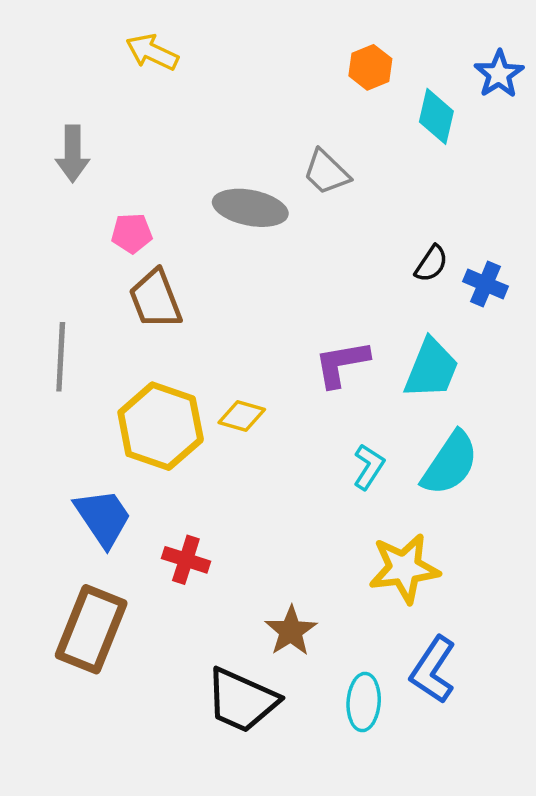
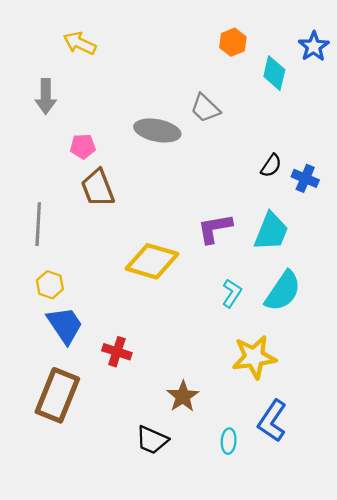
yellow arrow: (152, 52) -> (80, 43), moved
yellow diamond: (242, 416) -> (152, 261), size x1.8
yellow hexagon: (161, 426) -> (50, 285), moved, size x0.5
black trapezoid: (242, 700) -> (152, 440), size x0.7
cyan ellipse: (364, 702) -> (229, 441), size x0.7

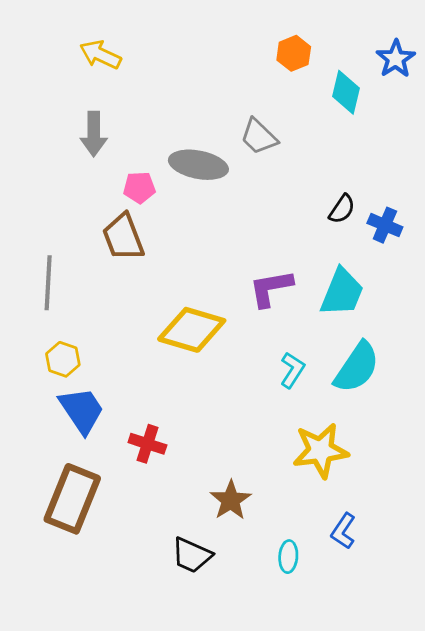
gray arrow: (46, 96) -> (94, 134), moved
pink pentagon: (83, 146) -> (139, 188), moved
blue L-shape: (272, 421) -> (343, 531), size x0.7

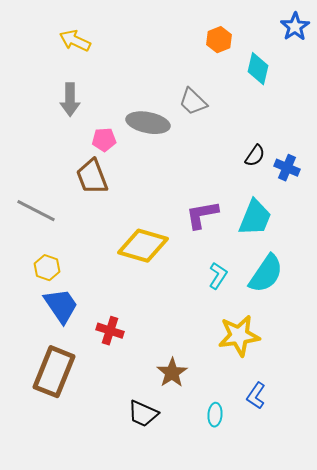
blue star: (396, 59) -> (295, 27), moved
gray line: (48, 283) -> (36, 211), turned -66

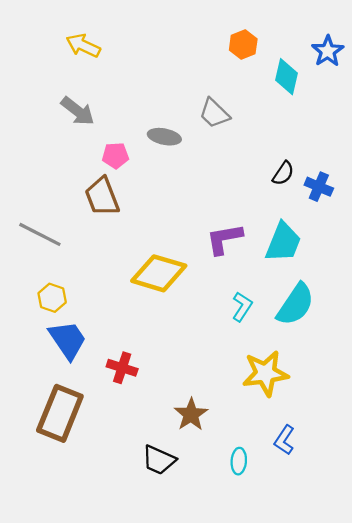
blue star: (295, 27) -> (328, 51), moved
gray arrow: (70, 100) -> (78, 111), turned -52
gray ellipse: (148, 123) -> (164, 137), size x0.7

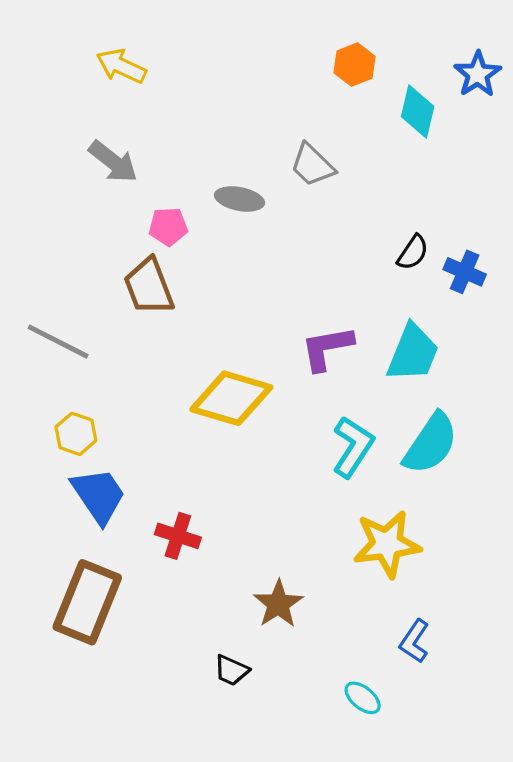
cyan L-shape: (242, 307) -> (353, 447), size x1.4
black trapezoid: (159, 460) -> (231, 670), size x0.7
cyan ellipse: (239, 461) -> (363, 698), moved, turned -55

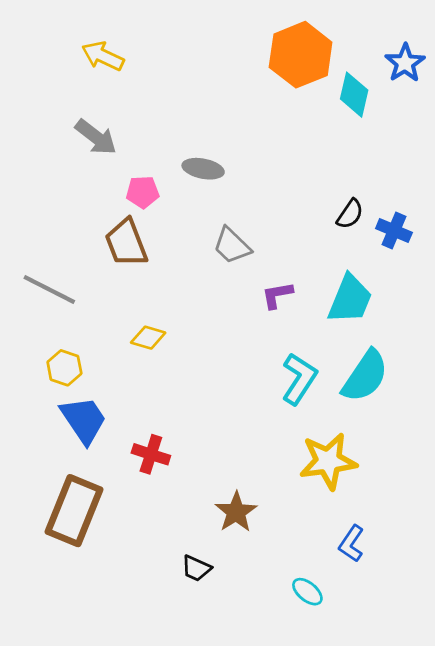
orange hexagon: (354, 65) -> (301, 55), size x1.8
gray trapezoid: (312, 165) -> (232, 246), moved
purple L-shape: (327, 348) -> (277, 295), size x0.7
yellow diamond: (231, 398) -> (148, 338), moved, size x0.5

